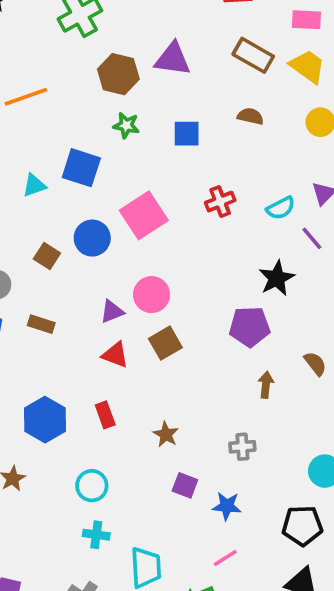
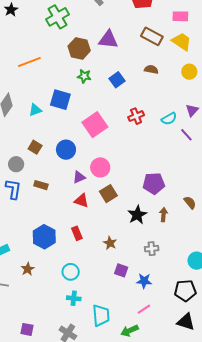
blue square: (187, 134) -> (117, 80), turned -35
blue circle: (92, 238) -> (66, 150), moved
brown square: (47, 256) -> (35, 147), moved
black star: (277, 278) -> (137, 215), moved

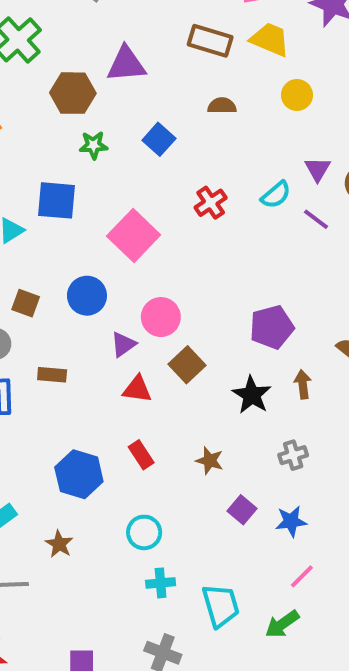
purple square: (121, 270) -> (242, 510), turned 32

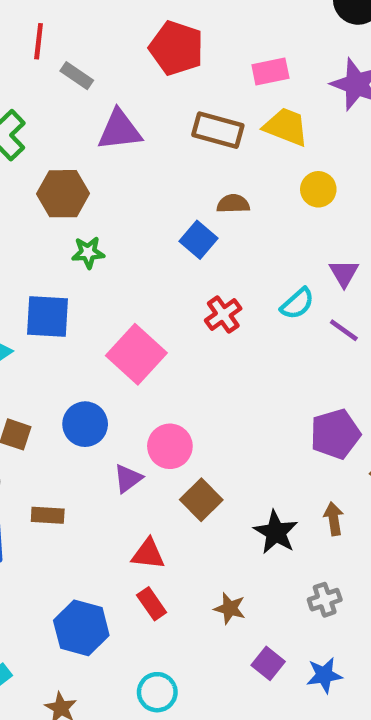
purple triangle: (126, 64) -> (120, 130), moved
blue square: (159, 139) -> (199, 240), moved
purple pentagon: (272, 327) -> (335, 434), moved
red triangle: (137, 389) -> (148, 554), moved

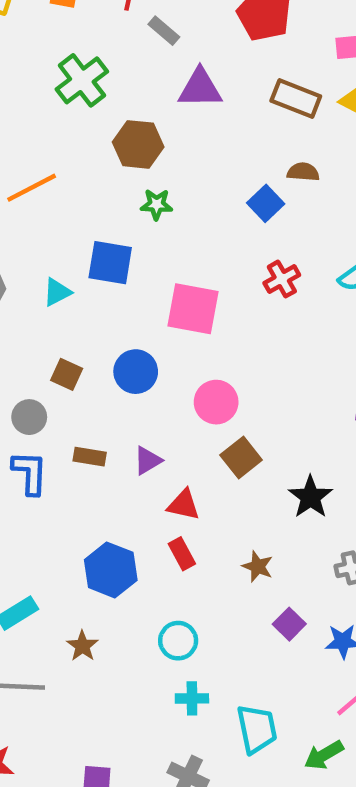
pink square: (136, 354) -> (193, 309), turned -38
purple triangle: (128, 479) -> (148, 461), moved

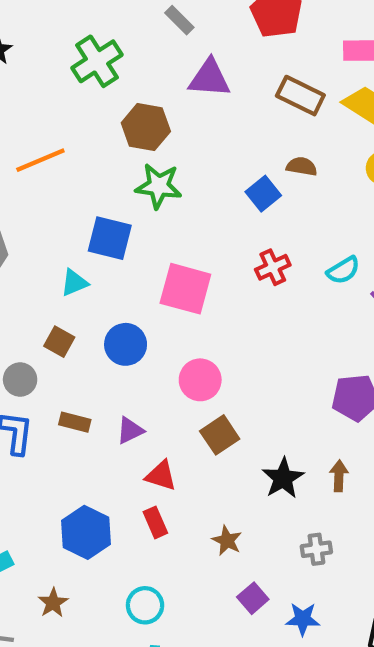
green star: (156, 204) -> (159, 186), size x1.5
cyan triangle: (57, 292) -> (74, 283), moved

